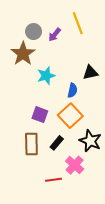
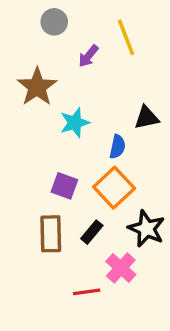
gray circle: (34, 32) -> (54, 22), moved

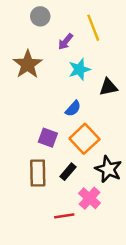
cyan star: (75, 123) -> (79, 69), moved
blue semicircle: (117, 147) -> (73, 109), moved, turned 30

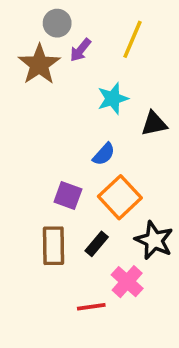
yellow line: (93, 28) -> (133, 39), turned 44
purple arrow: (65, 42) -> (80, 50), moved
brown star: (28, 64) -> (39, 64), moved

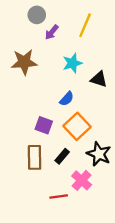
brown star: (39, 64) -> (24, 62), moved, turned 30
black triangle: (154, 124) -> (99, 79), turned 30

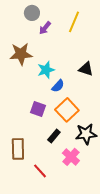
cyan star: (72, 63) -> (46, 70), moved
black star: (99, 154) -> (86, 134), turned -30
brown rectangle: (34, 157) -> (18, 149), moved
red line: (59, 196) -> (40, 171), moved, turned 56

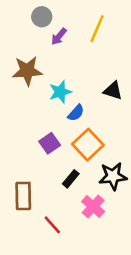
purple square: (38, 109) -> (50, 143), turned 35

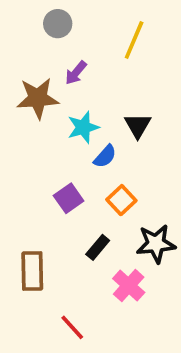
purple arrow: (59, 37) -> (76, 73), moved
black triangle: (113, 91) -> (138, 125), moved, turned 42
orange square: (88, 145) -> (121, 200), size x0.7
red line: (52, 225) -> (72, 327), moved

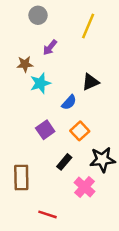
brown star: (38, 98) -> (25, 64), size x0.6
black triangle: (138, 125) -> (90, 82), turned 36
cyan star: (83, 127) -> (40, 83), moved
red line: (72, 327) -> (48, 214), turned -30

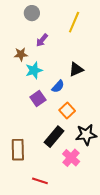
purple square: (45, 130) -> (38, 98), moved
black rectangle: (64, 162) -> (54, 137), size x1.5

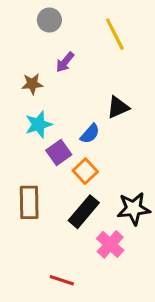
yellow line: (74, 22) -> (115, 34), turned -50
cyan star: (34, 70) -> (38, 124), moved
orange square: (67, 111) -> (85, 171), moved
brown rectangle: (18, 150) -> (29, 202), moved

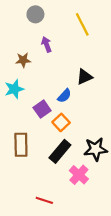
purple arrow: (65, 62) -> (47, 44), turned 120
cyan star: (38, 124) -> (14, 89), moved

